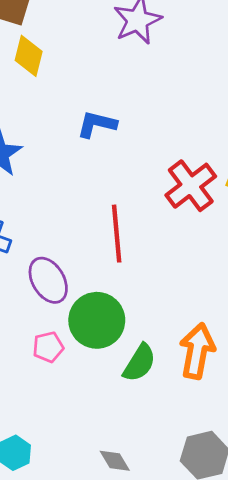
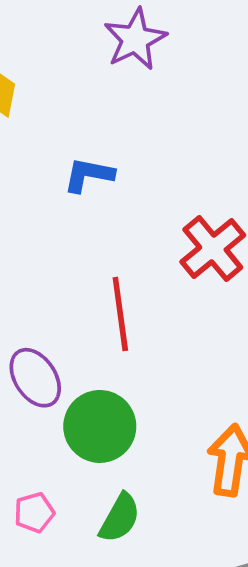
pink pentagon: (48, 347) -> (34, 512), moved
green semicircle: (140, 363) -> (120, 518), moved

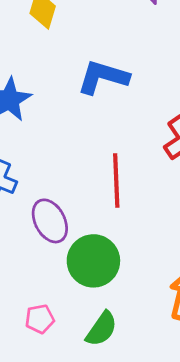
blue L-shape: (89, 175) -> (103, 77), size x1.4

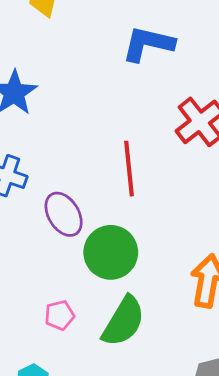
blue L-shape: (103, 77) -> (148, 44), moved
green semicircle: (102, 329) -> (123, 321), size x1.4

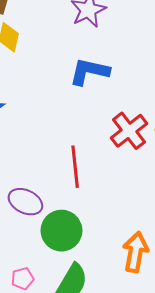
purple ellipse: (64, 214) -> (25, 202), turned -32

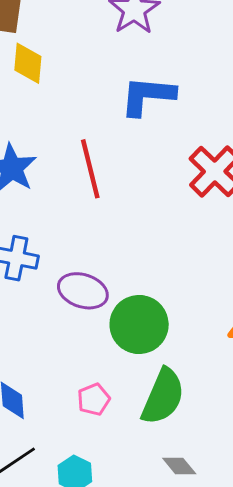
red line: (75, 167) -> (90, 169), moved

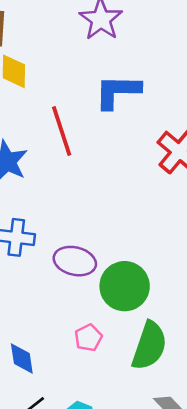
red line: (90, 169) -> (62, 131), moved
pink pentagon: (94, 399) -> (88, 338), moved

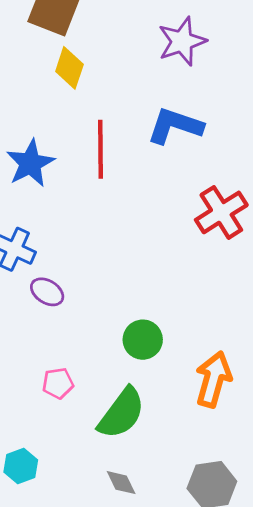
purple ellipse: (75, 261) -> (47, 292), moved, size x0.7
green circle: (125, 286) -> (143, 340), moved, size x0.7

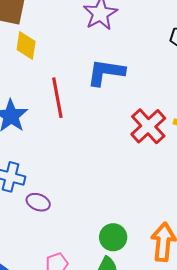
green circle: (143, 340) -> (113, 237), moved

